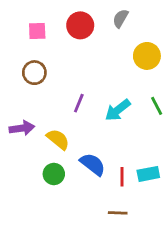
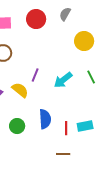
yellow semicircle: (58, 139) -> (20, 90), moved
blue semicircle: (93, 164) -> (45, 119), turned 48

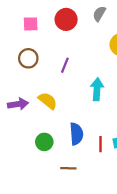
purple line: (35, 75) -> (65, 65), moved
cyan arrow: (63, 80) -> (97, 89), turned 132
brown line: (63, 154) -> (68, 168), moved

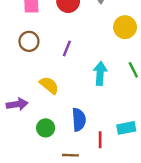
purple arrow: (18, 104) -> (17, 104), moved
red line: (100, 144) -> (100, 140), moved

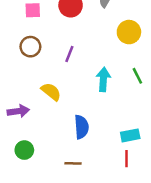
green circle: (46, 128) -> (24, 150), moved
red line: (100, 140) -> (126, 159), moved

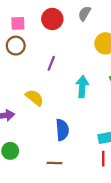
brown circle: (30, 47) -> (16, 46), moved

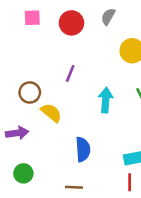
pink square: (18, 23) -> (32, 18), moved
brown circle: (16, 46) -> (30, 92), moved

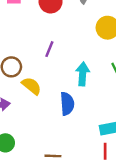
blue semicircle: (83, 149) -> (67, 104), moved

